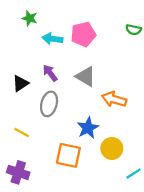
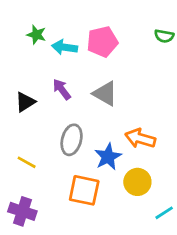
green star: (30, 18) -> (36, 35), moved
orange arrow: (114, 99) -> (140, 138), moved
gray ellipse: (49, 104) -> (72, 140), moved

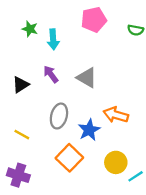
pink pentagon: (102, 42) -> (94, 20), moved
cyan arrow: (64, 47) -> (53, 39), turned -102
yellow circle: (137, 182) -> (116, 162), moved
orange square: (84, 190) -> (69, 158), turned 32

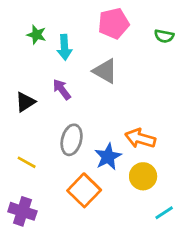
gray triangle: (87, 78) -> (105, 71), moved
yellow circle: (116, 162) -> (143, 176), moved

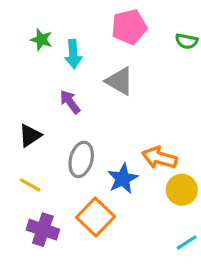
black triangle: (25, 102) -> (30, 135), moved
yellow circle: (143, 176) -> (182, 190), moved
purple cross: (22, 211) -> (43, 230), moved

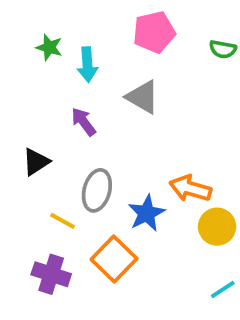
yellow line: (30, 185) -> (63, 221), moved

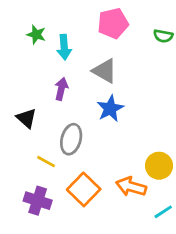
purple arrow: (84, 122) -> (61, 89), turned 50
black triangle: (36, 162) -> (26, 118), turned -45
orange arrow: (190, 188) -> (131, 187), moved
blue star: (146, 213) -> (110, 109), moved

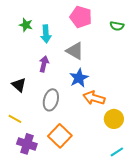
pink pentagon: (113, 23) -> (81, 17), turned 30
yellow line: (46, 162) -> (15, 119), moved
orange arrow: (131, 187) -> (94, 98), moved

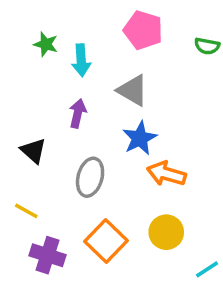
yellow circle: (114, 119) -> (166, 232), moved

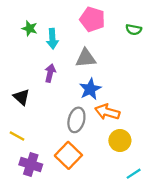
gray triangle: (133, 90) -> (86, 58), turned -35
gray ellipse: (90, 177) -> (76, 120), moved
yellow circle: (166, 232) -> (120, 141), moved

